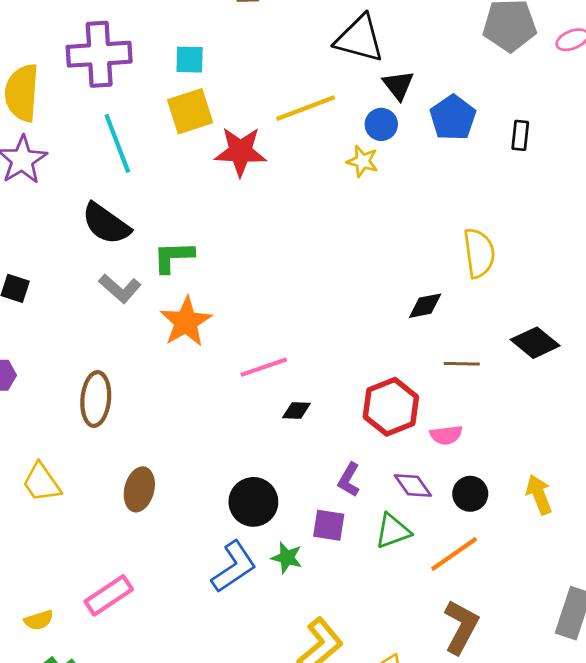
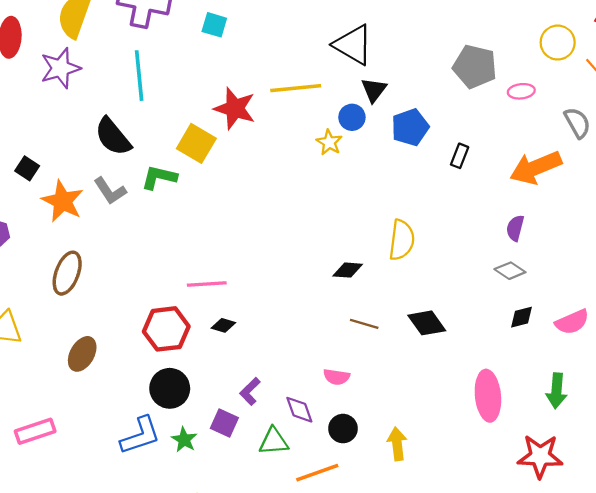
yellow square: (190, 111) -> (196, 143), moved, turned 33
orange star: (186, 322) -> (63, 201), moved, turned -30
red hexagon: (391, 407) -> (166, 329), moved

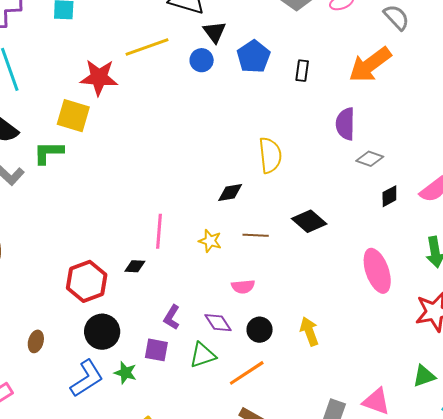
yellow star: (329, 142) -> (210, 241), moved
purple semicircle: (515, 228) -> (345, 124), moved, size x1.4
pink line: (207, 284) -> (159, 231), moved, turned -68
brown ellipse: (82, 354) -> (36, 341), moved, size x0.7

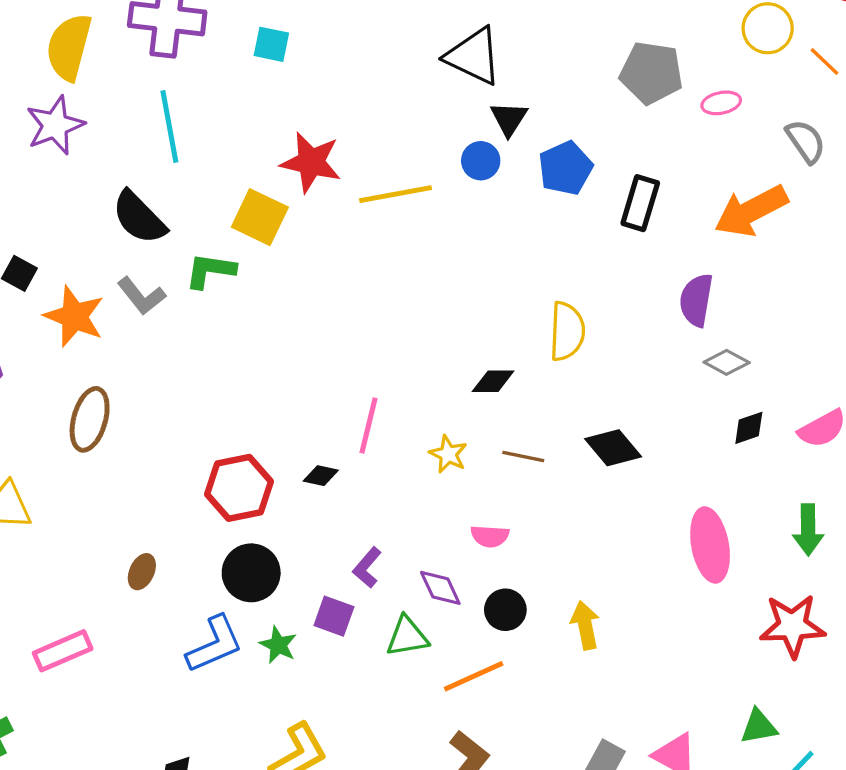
yellow line: (147, 47) -> (395, 194), moved
black rectangle: (302, 71) -> (640, 203), size x1.5

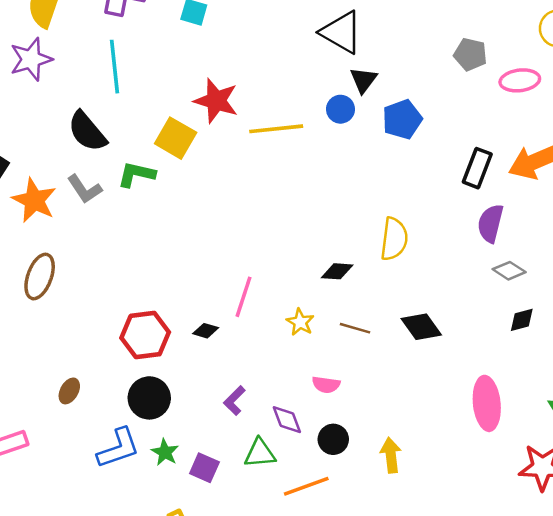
gray pentagon: (651, 73) -> (470, 54), size x0.7
pink ellipse: (721, 103) -> (520, 80), size x1.4
black rectangle: (640, 203) -> (477, 168), moved
purple square: (334, 616) -> (204, 468), moved

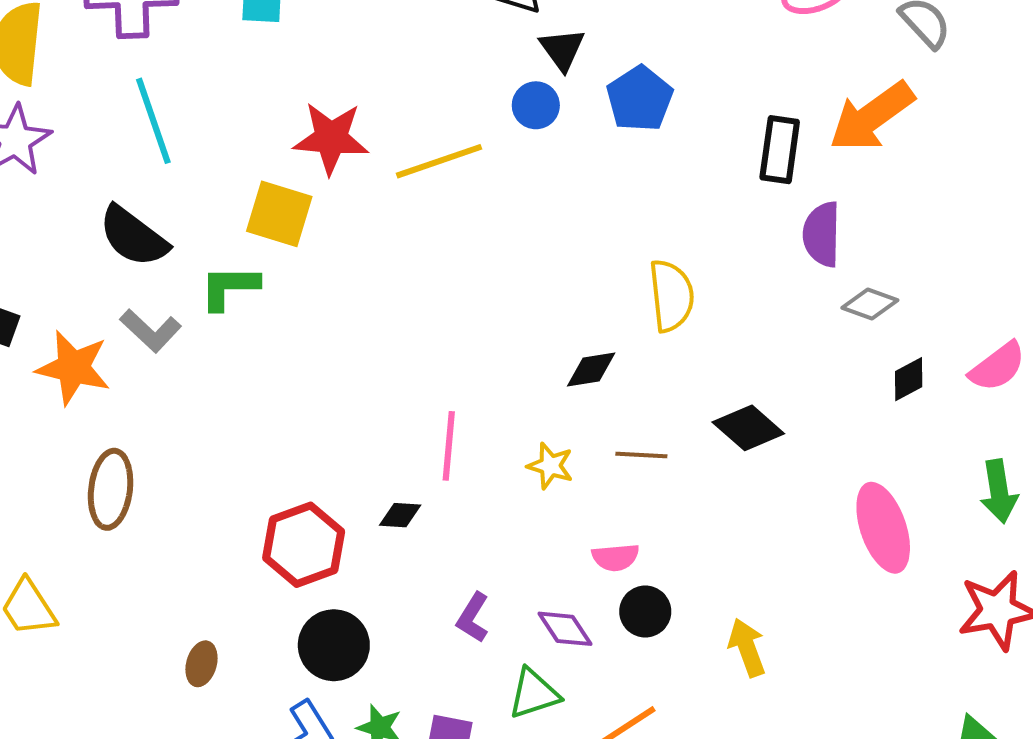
black circle: (333, 439) -> (645, 612), moved

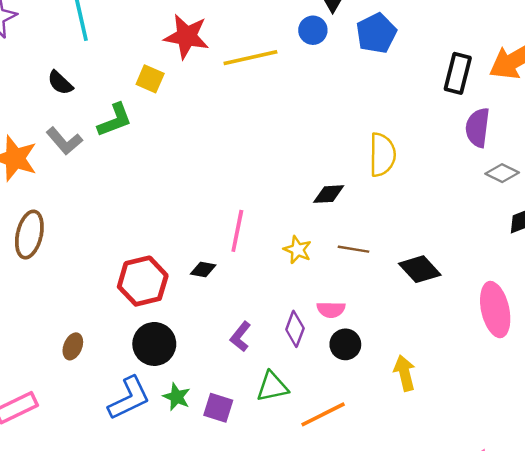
yellow square: (279, 214) -> (150, 79), size x0.7
black semicircle: (133, 236) -> (60, 83), size x0.6
green L-shape: (229, 287) -> (115, 120), turned 153
black diamond: (748, 428) -> (420, 269), moved
purple diamond: (565, 629) -> (295, 329), moved, turned 48

